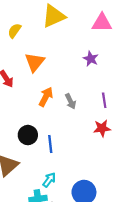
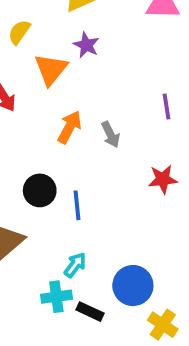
yellow semicircle: (14, 31) -> (19, 32), moved
purple star: (91, 59) -> (86, 45), moved
purple line: (104, 100) -> (166, 107), moved

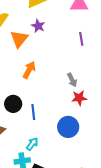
purple line: (166, 107) -> (81, 39), moved
gray arrow: (111, 135) -> (72, 80), moved
blue circle: (133, 286) -> (68, 127), moved

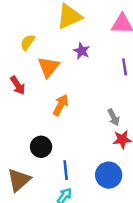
purple star: (38, 26) -> (82, 51), moved
blue line: (33, 112) -> (66, 170), moved

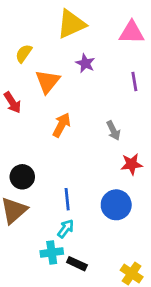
gray arrow: (114, 117) -> (113, 131), moved
black circle: (41, 147) -> (22, 177), moved

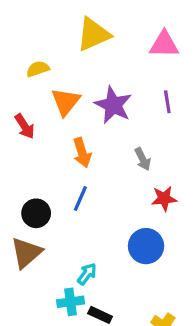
yellow semicircle: (24, 53) -> (38, 69), turned 36
purple star: (85, 63) -> (113, 105), moved, size x1.6
orange arrow: (62, 125) -> (82, 153), turned 135
blue line: (67, 199) -> (80, 199), moved, turned 30

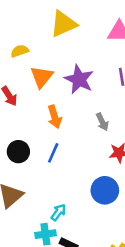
black circle: (36, 213) -> (18, 152), moved

